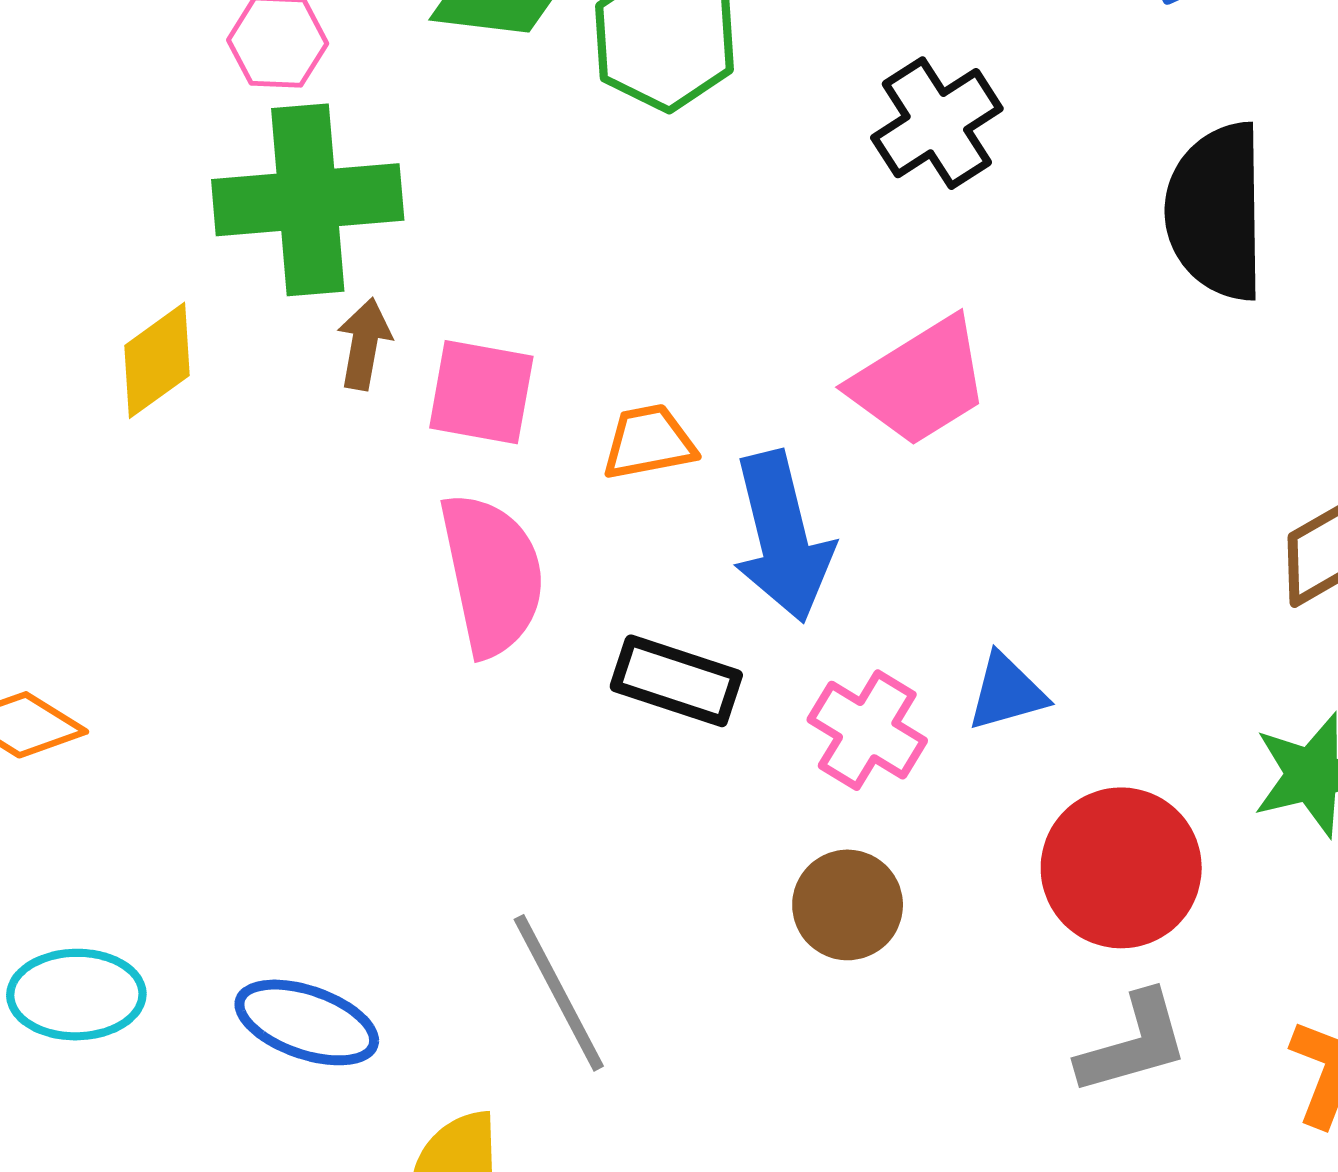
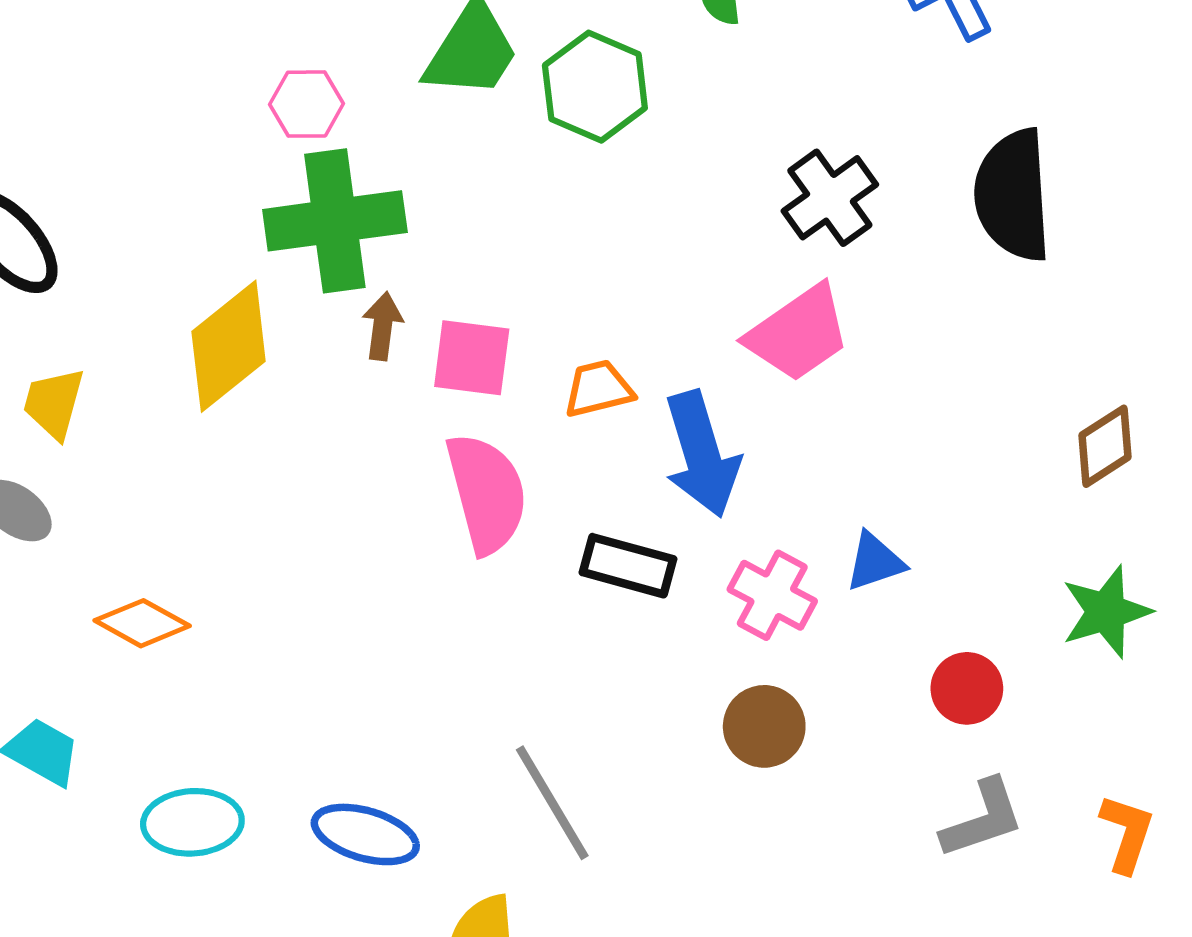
black cross: (937, 123) -> (830, 198), moved
yellow diamond: (157, 360) -> (229, 346), size x1.5
red circle: (1121, 868) -> (967, 688), size x0.6

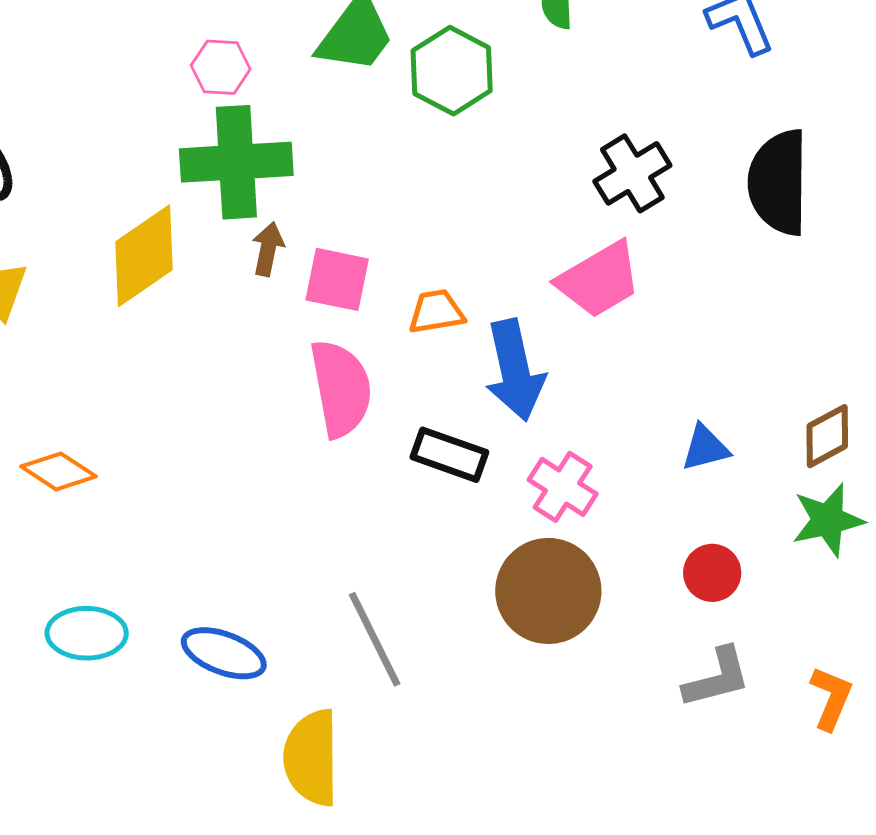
brown diamond: (1105, 446) -> (827, 436), moved
blue triangle: (875, 562) -> (705, 448), moved
brown circle: (764, 726) -> (548, 591), size x1.6

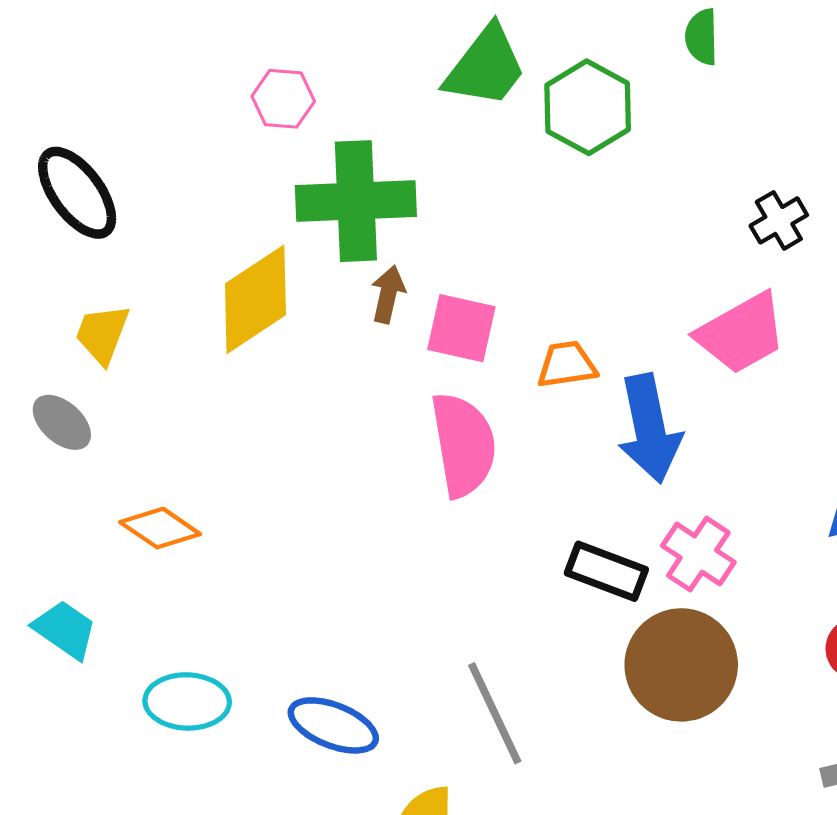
pink hexagon: (221, 67) -> (283, 99), moved
black cross: (632, 173) -> (779, 220), size x0.7
black rectangle: (449, 455) -> (606, 571), moved

